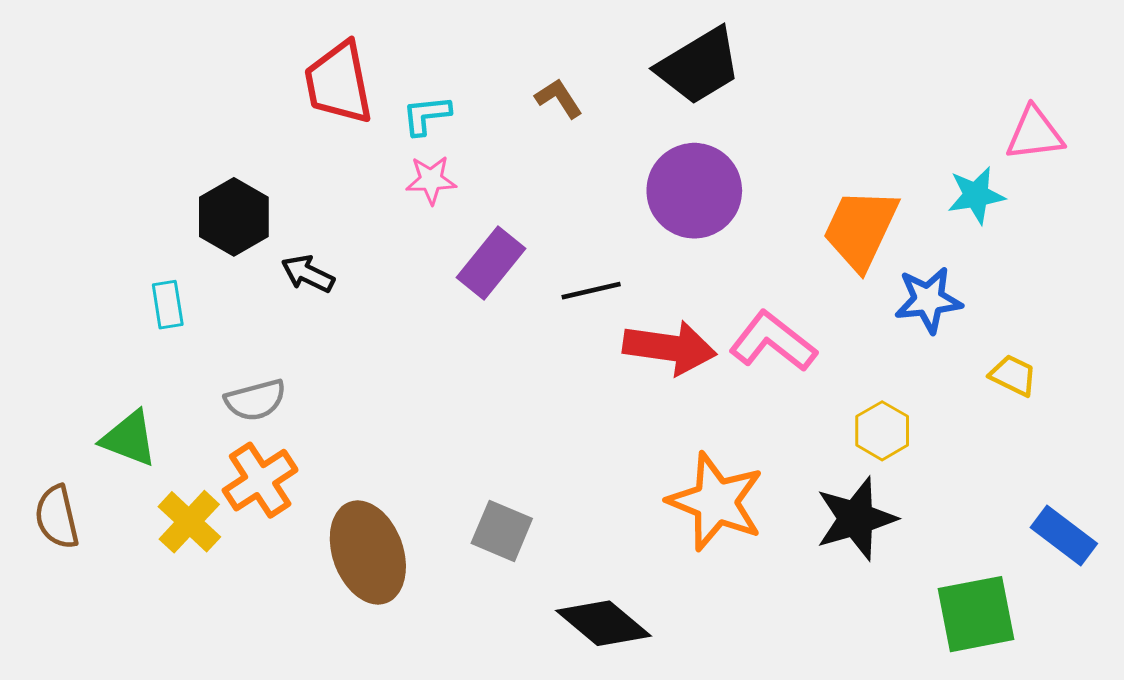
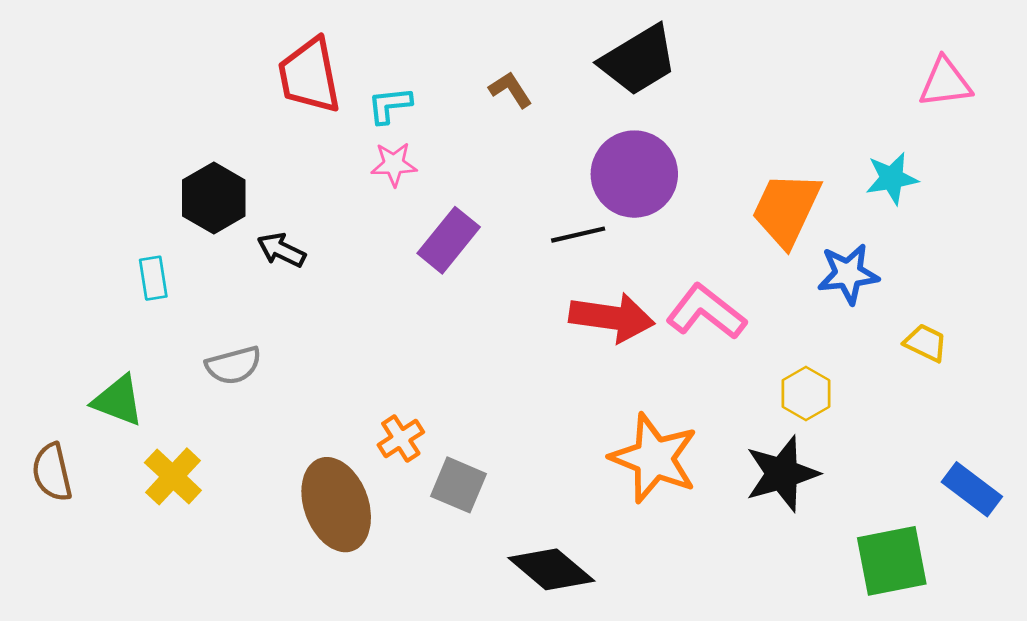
pink triangle: (1035, 134) -> (945, 83), moved
black line: (591, 291) -> (578, 235), moved
orange cross: (260, 480) -> (401, 439), moved, size x0.7

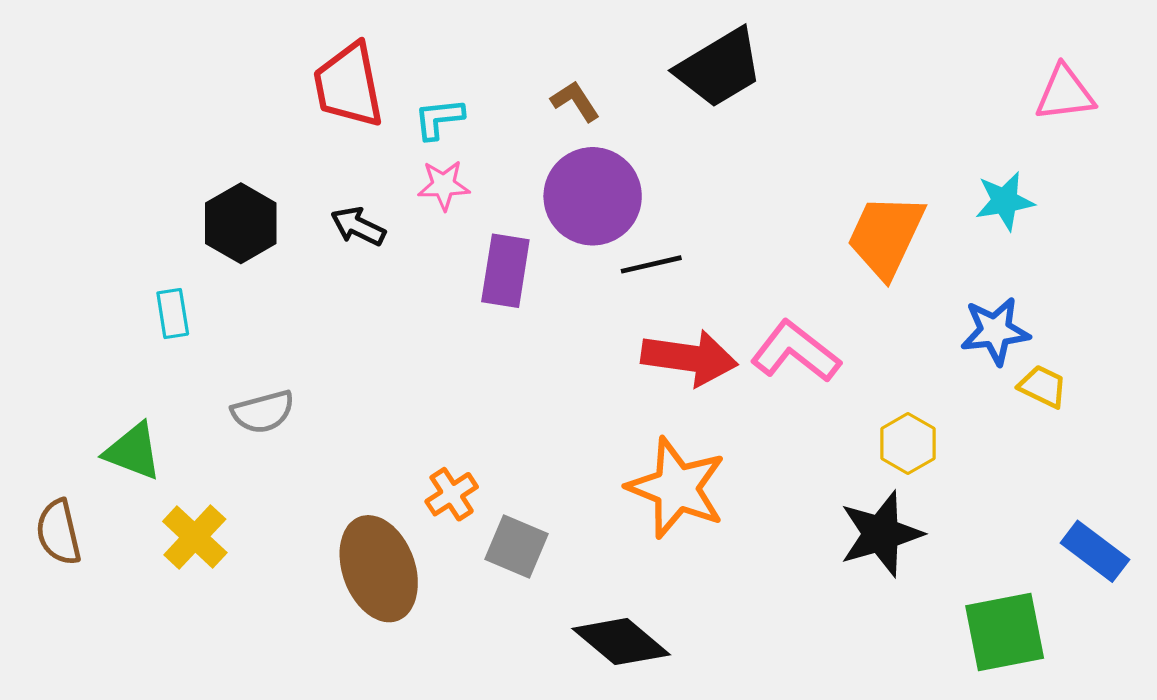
purple circle: (634, 174) -> (593, 196), moved
purple rectangle: (449, 240) -> (505, 271), turned -30
black arrow: (281, 250) -> (358, 226), moved
blue star: (848, 274) -> (995, 331), moved
orange star: (654, 458) -> (677, 488), moved

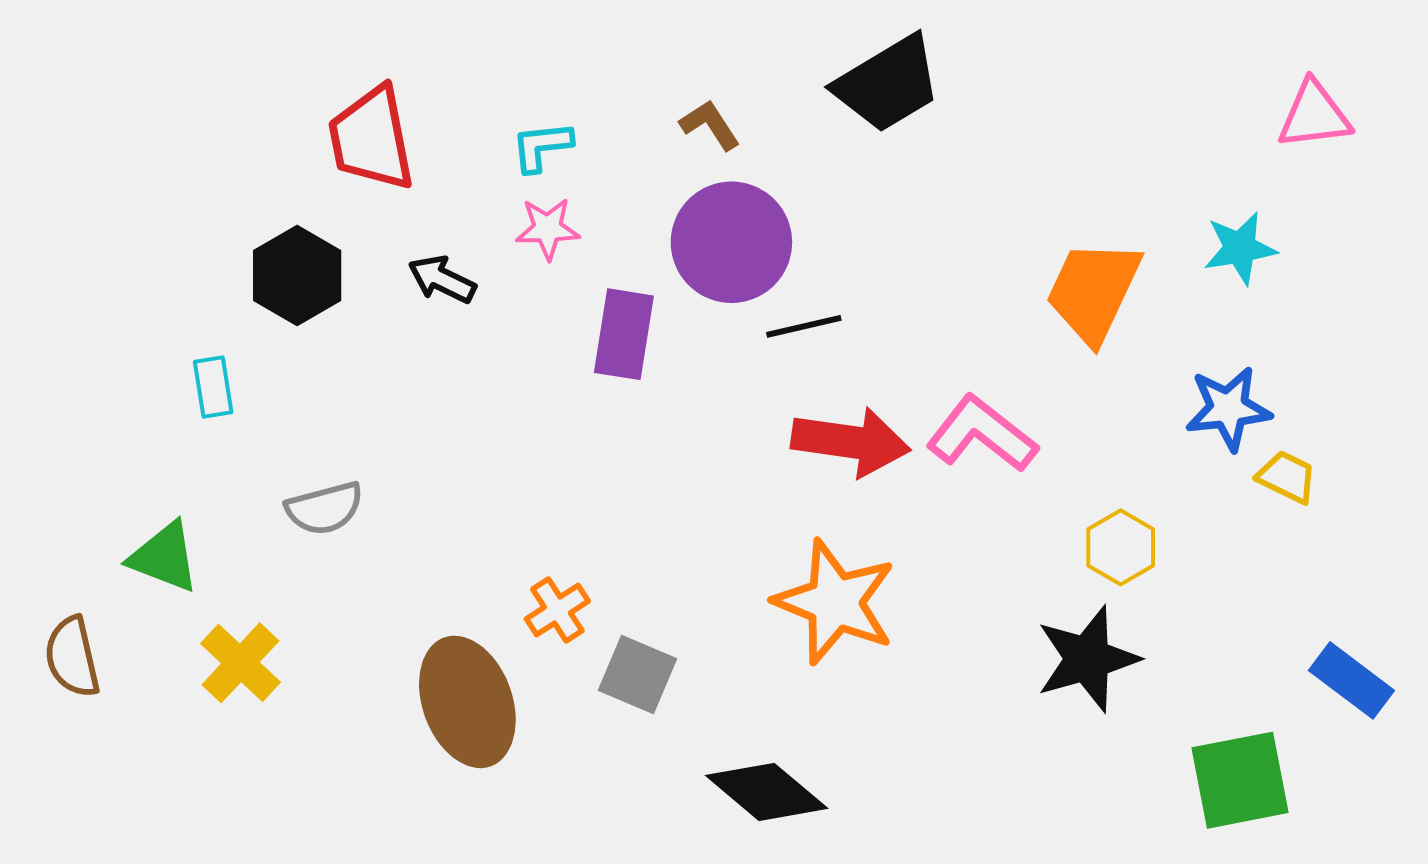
red trapezoid: (349, 85) -> (372, 139), moved

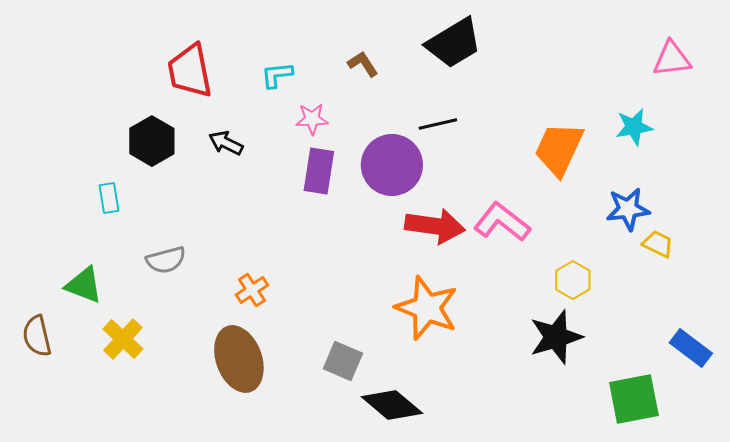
pink star: (548, 229) -> (312, 119), moved
purple circle: (731, 242) -> (392, 165), moved
black line: (804, 326) -> (438, 124), moved
orange cross: (557, 610) -> (252, 290), moved
gray square: (638, 675) -> (343, 361), moved

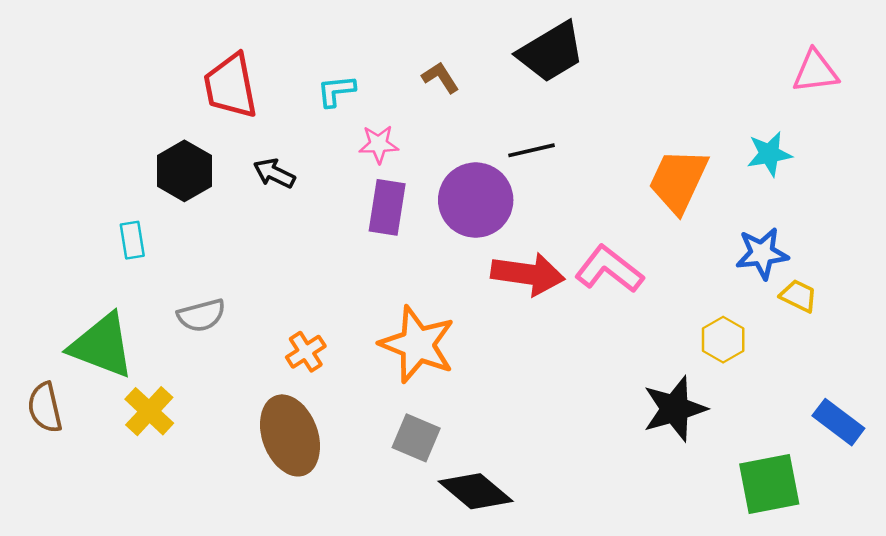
yellow hexagon: (573, 280) -> (723, 340), moved
green triangle: (84, 285) -> (102, 346), size x1.5
orange star: (427, 308) -> (417, 344), moved

